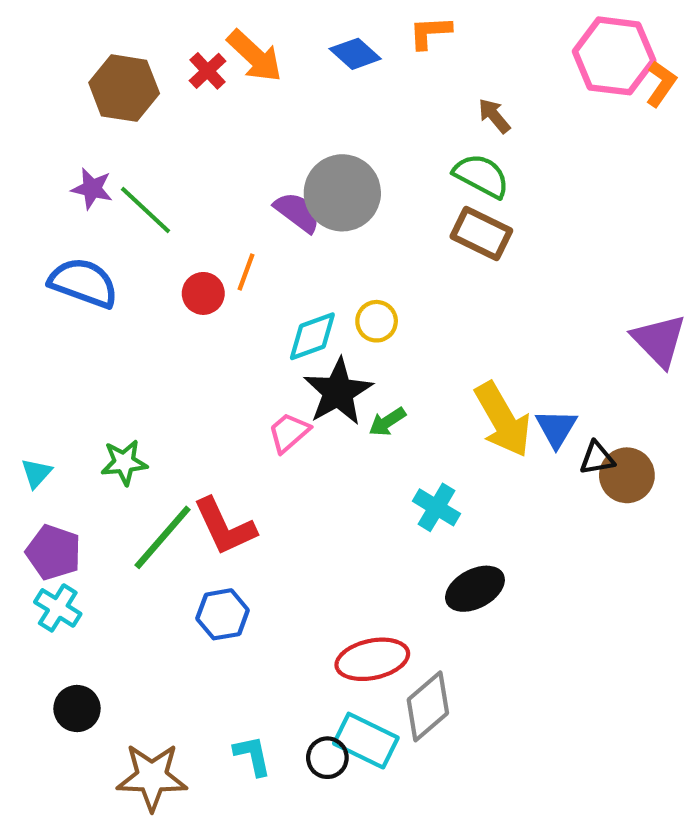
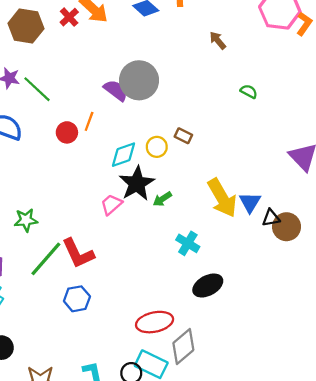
green semicircle: (481, 176) -> (249, 91), moved, size x0.6
brown rectangle: (481, 234) -> (183, 136), moved, size x0.6

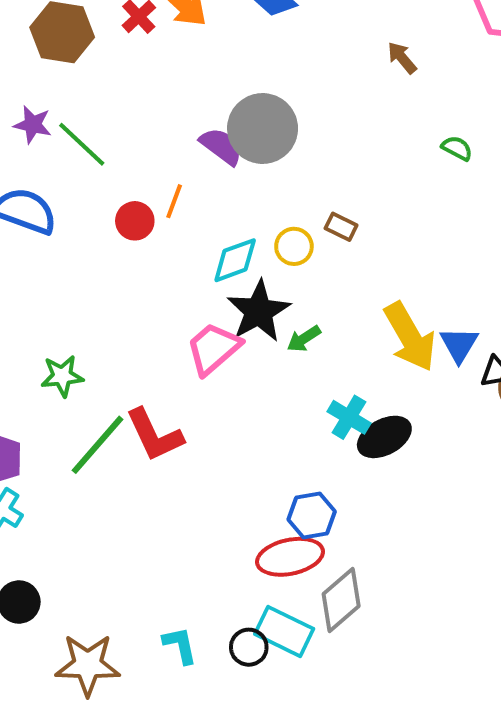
pink trapezoid: (111, 205) -> (213, 349), size x1.4
black ellipse: (208, 285) -> (384, 437), moved
blue hexagon: (77, 299) -> (312, 516), moved

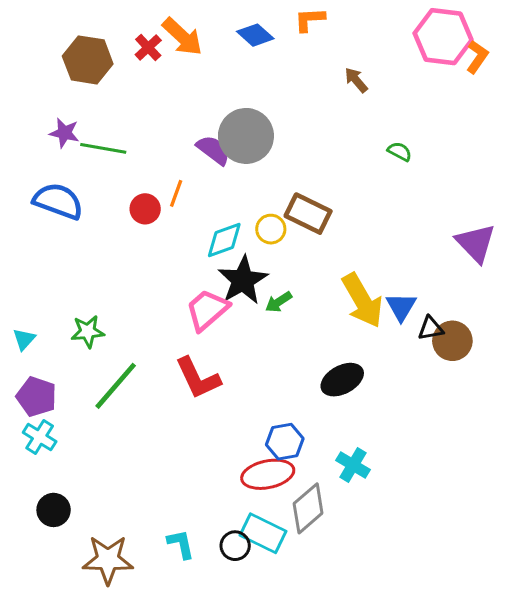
green line: (82, 144) -> (103, 148), turned -33
brown rectangle: (341, 227) -> (308, 214), size x1.8
cyan cross: (349, 417) -> (353, 465), moved
red L-shape: (154, 435) -> (198, 378), moved

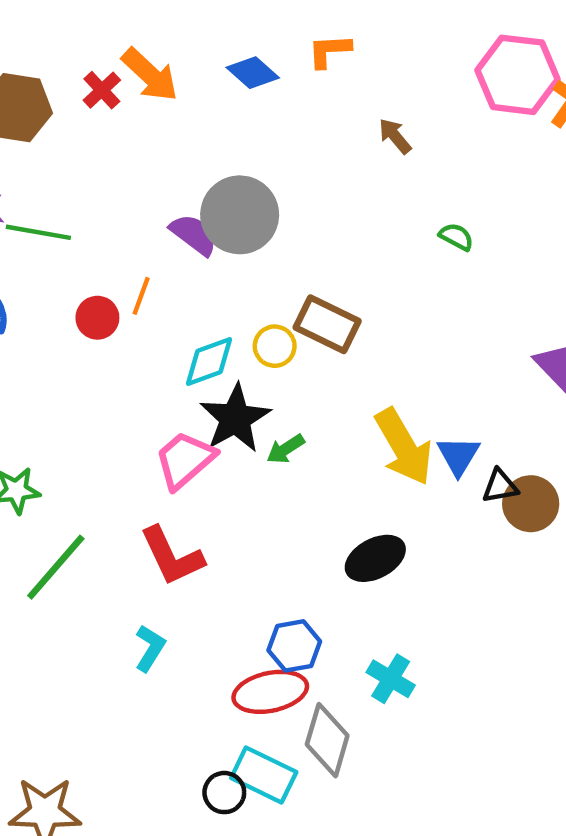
gray diamond: (308, 508) -> (327, 740), turned -33
cyan L-shape: (181, 544) -> (150, 648), moved, turned 44

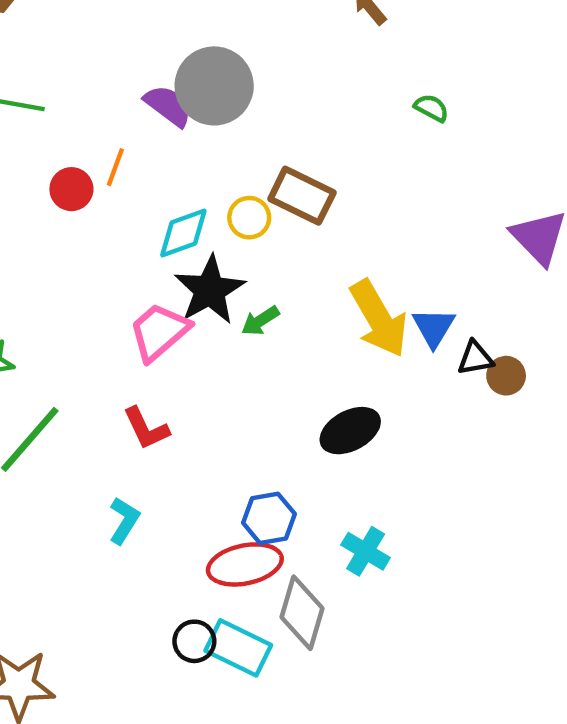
brown circle: (531, 504) -> (506, 376), size x0.7
red L-shape: (172, 556) -> (146, 428), size x0.7
black circle: (224, 793) -> (194, 641), moved

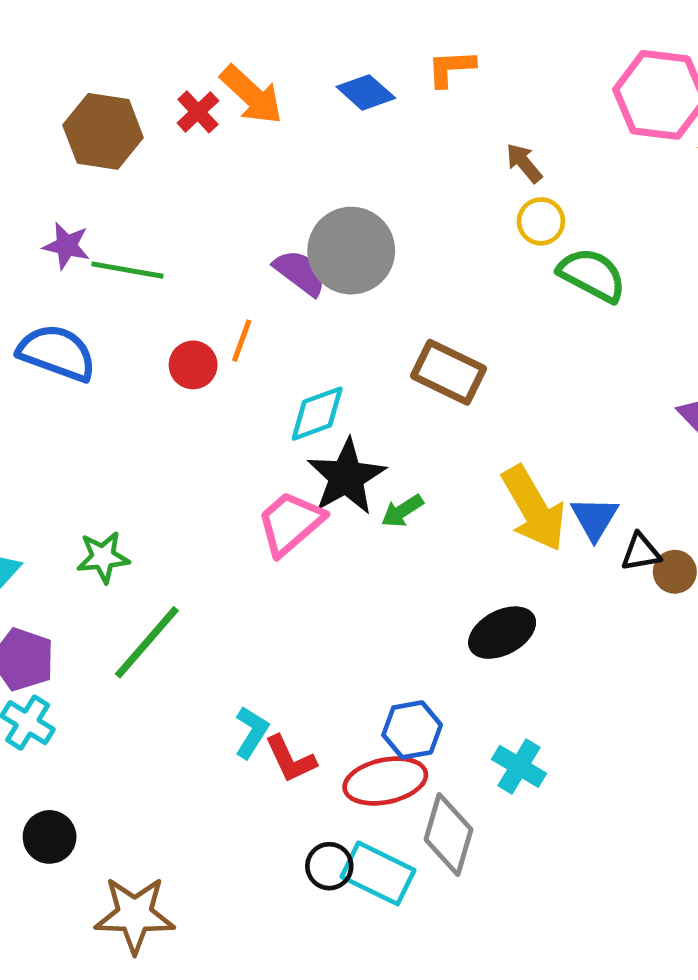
green semicircle: (431, 108) -> (592, 275), size x1.8
yellow circle: (249, 218) -> (541, 221), moved
red L-shape: (146, 428) -> (290, 759), moved

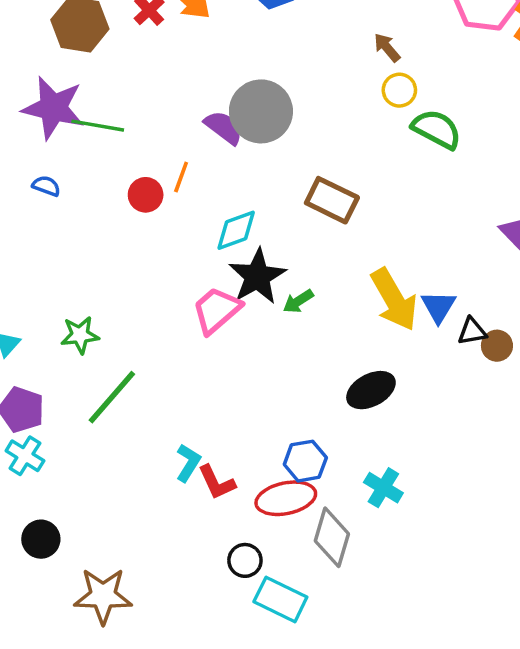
purple star: (67, 246) -> (53, 108), size x1.8
blue semicircle: (57, 353) -> (46, 186), size x0.5
cyan rectangle: (378, 873) -> (280, 599), moved

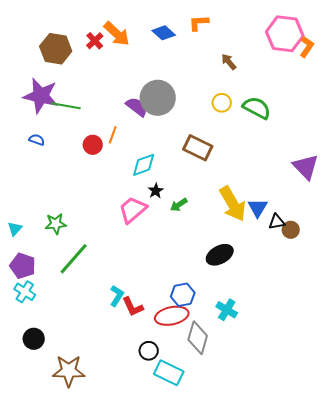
yellow circle: (399, 90) -> (222, 103), moved
black star: (257, 276) -> (156, 191), size x0.5

